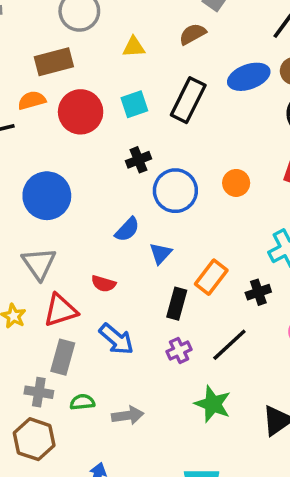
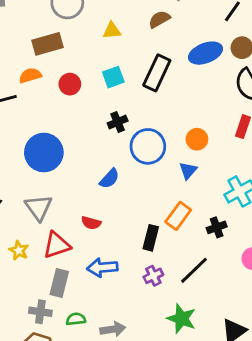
red circle: (81, 112) -> (70, 84), size x0.6
blue triangle: (161, 253) -> (188, 170), moved
blue arrow: (116, 339) -> (102, 268), turned 136

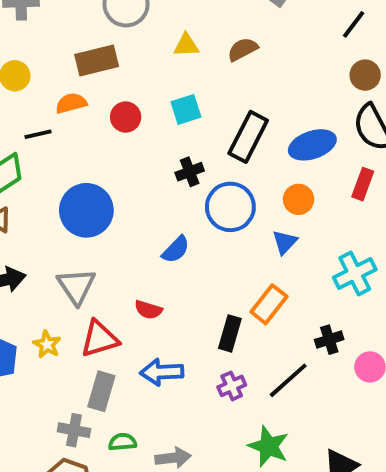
brown semicircle: (159, 19) -> (243, 49), moved
blue ellipse: (206, 53) -> (312, 145), moved
black rectangle: (157, 73) -> (248, 137), moved
black cross: (217, 227) -> (329, 340), moved

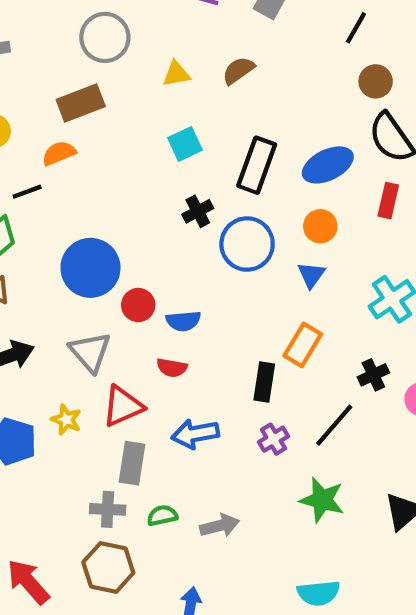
red circle: (126, 117) -> (138, 305), moved
blue semicircle: (176, 250) -> (183, 321), moved, turned 48

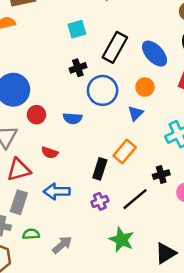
blue ellipse: (328, 165) -> (155, 54), turned 64
blue semicircle: (183, 321) -> (73, 118), moved
gray arrow: (220, 526) -> (62, 245), turned -35

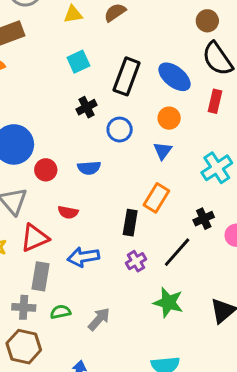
blue circle: (103, 90) -> (120, 130), size x0.7

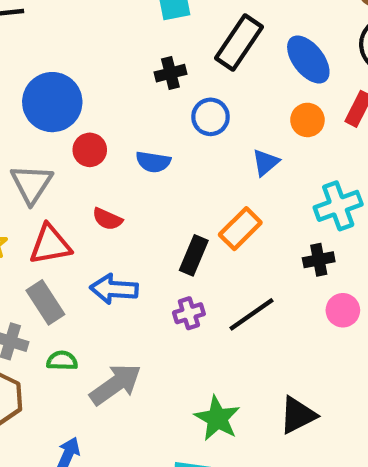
orange circle: (169, 118) -> (307, 120), moved
black cross: (204, 219) -> (319, 260), moved
gray rectangle: (40, 276) -> (45, 302), turned -56
green star: (168, 302) -> (217, 418), moved
gray arrow: (99, 319) -> (115, 384), size x1.4

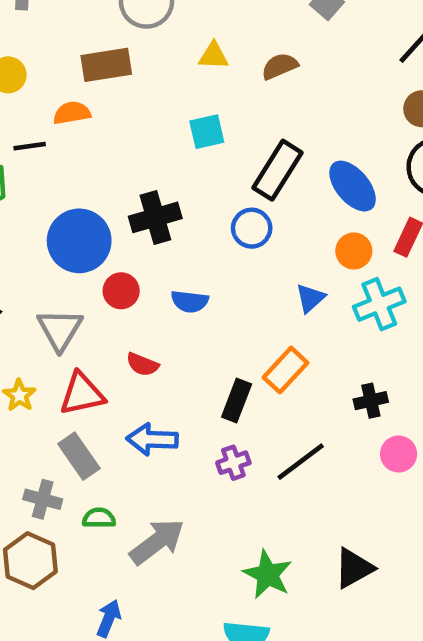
black cross: (170, 73) -> (155, 217), moved, size x1.5
blue circle: (211, 117) -> (252, 228), moved
cyan cross: (338, 206) -> (379, 304), moved

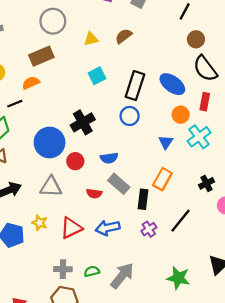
gray triangle: (60, 329) -> (51, 187), turned -45
red triangle: (82, 394) -> (71, 228), moved
gray rectangle: (79, 456) -> (119, 184), moved

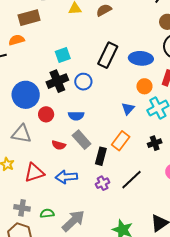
cyan square: (97, 76) -> (63, 55), moved
blue ellipse: (172, 84) -> (141, 58), turned -40
blue circle: (130, 116) -> (83, 82), moved
black cross: (206, 183) -> (155, 143), moved

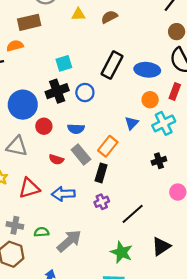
orange rectangle: (121, 141) -> (108, 146), moved
black line: (131, 180) -> (133, 214), moved

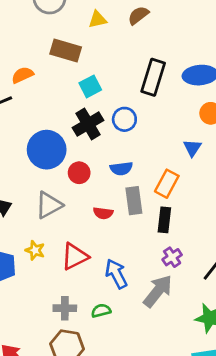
brown rectangle: (29, 22) -> (66, 51), moved, turned 40
gray triangle: (17, 146) -> (49, 205), turned -30
gray rectangle: (81, 154) -> (134, 201), turned 42
blue arrow: (63, 194) -> (116, 274), moved, turned 75
gray arrow: (69, 241) -> (158, 291), moved

